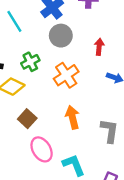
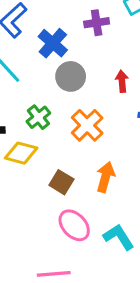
orange arrow: (72, 117) -> (105, 177), turned 40
brown square: (27, 119) -> (61, 182), moved

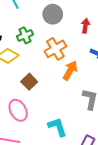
orange arrow: (105, 177) -> (70, 71), moved
pink ellipse: (74, 225) -> (18, 110), moved

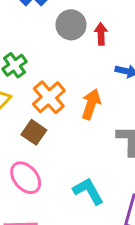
gray circle: (53, 14) -> (71, 25), moved
orange cross: (55, 49) -> (49, 97), moved

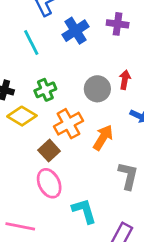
gray circle: (71, 25) -> (97, 89), moved
pink ellipse: (26, 178) -> (49, 183), moved

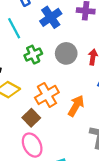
gray circle: (97, 89) -> (66, 53), moved
green cross: (45, 90) -> (33, 55), moved

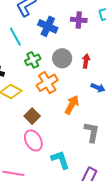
blue cross: (51, 17) -> (48, 26), turned -30
orange cross: (47, 95) -> (47, 83), moved

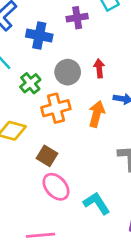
orange cross: (47, 83) -> (56, 108), turned 30
orange arrow: (72, 105) -> (97, 114), moved

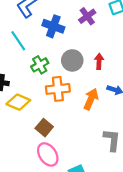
purple cross: (77, 18) -> (87, 16), turned -36

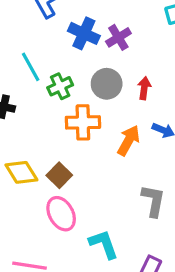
purple cross: (87, 16) -> (118, 37), moved
cyan line: (18, 41) -> (31, 67), moved
yellow diamond: (18, 102) -> (21, 172), moved, turned 30

